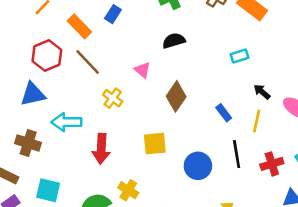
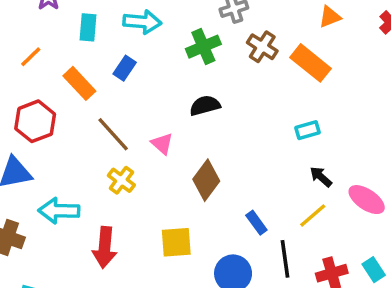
cyan rectangle: (240, 56) -> (307, 130), moved
brown line: (88, 62) -> (113, 134), moved
blue rectangle: (224, 113) -> (256, 223), moved
yellow line: (257, 121) -> (313, 216), turned 35

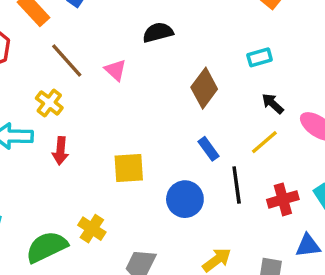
yellow cross: (121, 180) -> (49, 103), moved
brown diamond: (206, 180) -> (204, 88), moved
red arrow: (105, 247) -> (60, 151), moved, size x0.7

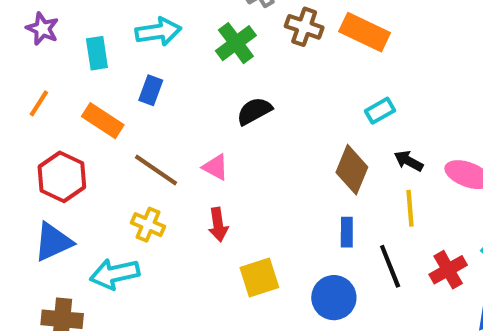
brown diamond: (204, 88) -> (352, 170), moved
yellow line: (264, 142) -> (410, 208), turned -40
blue rectangle: (209, 149) -> (347, 232), turned 50
red arrow: (60, 151) -> (218, 225), moved

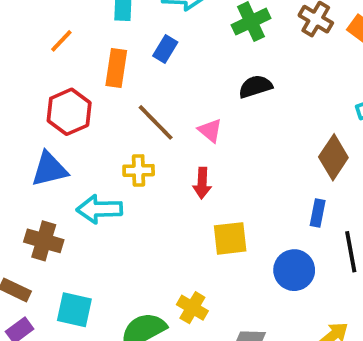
orange rectangle: (103, 121) -> (116, 68), turned 54
yellow cross: (148, 225) -> (139, 170), turned -36

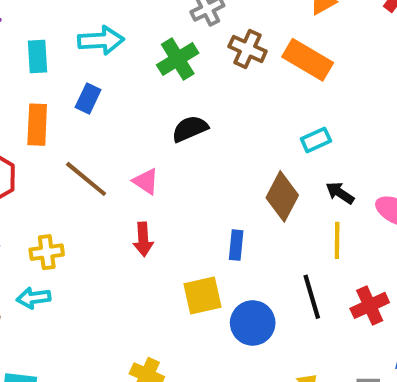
yellow cross: (139, 170) -> (47, 252), moved
cyan arrow: (99, 209) -> (33, 298), moved, size x0.7
blue rectangle: (318, 213) -> (236, 245), moved
yellow square: (230, 238) -> (202, 295), moved

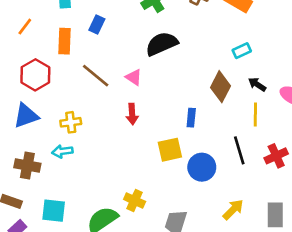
black semicircle: (190, 129) -> (162, 44), size x1.4

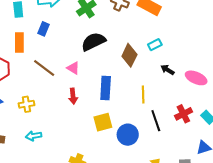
brown diamond: (221, 87) -> (129, 55), moved
yellow line: (255, 115) -> (143, 94), moved
blue rectangle: (191, 118) -> (106, 88), moved, size x1.6
cyan arrow: (62, 151) -> (34, 136), moved
red cross: (276, 156) -> (183, 114), moved

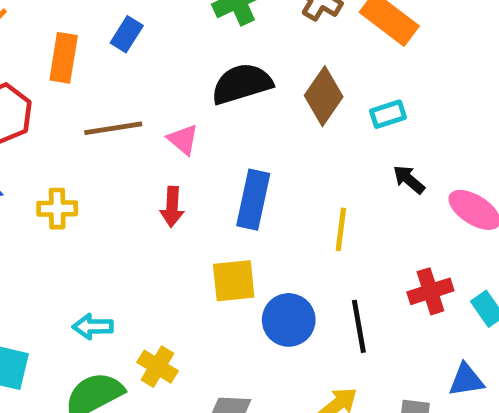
brown diamond: (129, 55) -> (324, 96), moved
brown line: (44, 68) -> (113, 128), turned -55
black line: (156, 121) -> (359, 326), moved
cyan arrow: (34, 136) -> (93, 327), moved

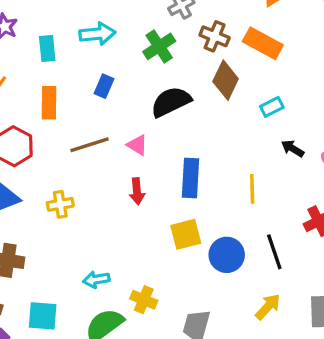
blue rectangle: (127, 34) -> (104, 86), moved
brown diamond: (324, 96) -> (226, 80), moved

